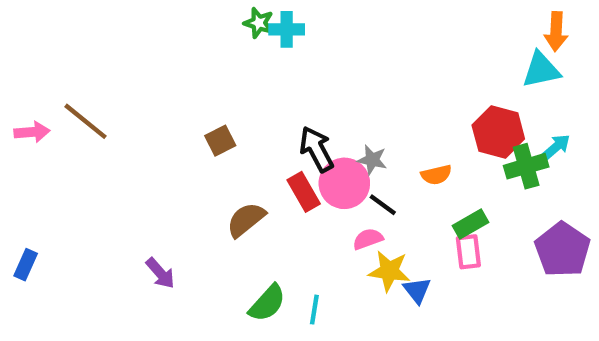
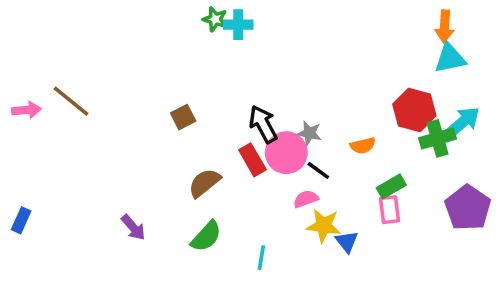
orange arrow: (556, 31) -> (445, 26), moved
cyan arrow: (556, 147) -> (462, 122), size x1.5
green semicircle: (267, 303) -> (206, 236), moved

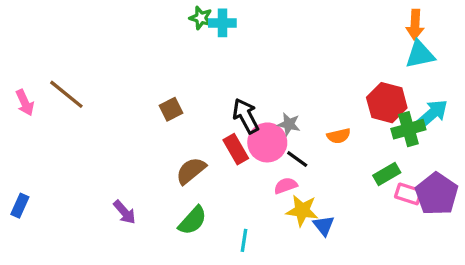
pink arrow: (26, 110) -> (25, 103), turned 70
green rectangle: (391, 186) -> (387, 174), moved
pink rectangle: (389, 210) -> (408, 194), moved, turned -65

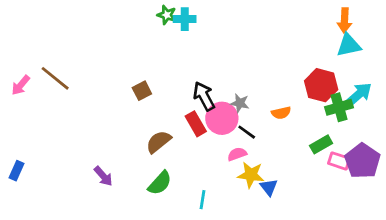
pink arrow: (25, 103) -> (21, 85), turned 65

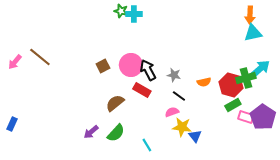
red hexagon: (321, 85) -> (231, 85), moved
pink circle: (222, 118) -> (131, 65), moved
red rectangle: (196, 124) -> (142, 90), turned -30
purple arrow: (103, 176) -> (91, 132), moved, turned 91
cyan line: (203, 200) -> (147, 145), turned -40

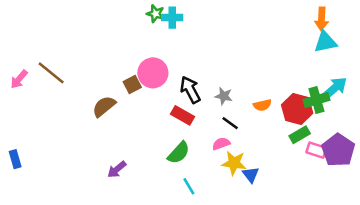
pink circle: (131, 65) -> (153, 73), moved
brown semicircle: (115, 103) -> (104, 106), moved
blue rectangle: (12, 124) -> (15, 159), turned -40
green semicircle: (116, 133) -> (179, 153), moved

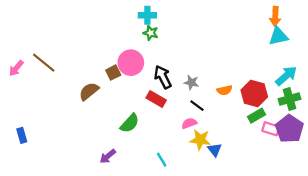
green star: (155, 14) -> (151, 33), moved
green cross: (316, 100) -> (289, 99), moved
green semicircle: (179, 153) -> (130, 123), moved
blue rectangle: (15, 159) -> (22, 135), moved
purple arrow: (117, 169) -> (108, 156), moved

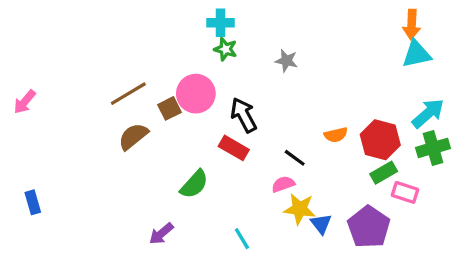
brown line: (44, 63) -> (128, 94), moved, turned -70
gray star: (191, 82) -> (286, 61), moved
purple pentagon: (289, 129) -> (369, 227), moved

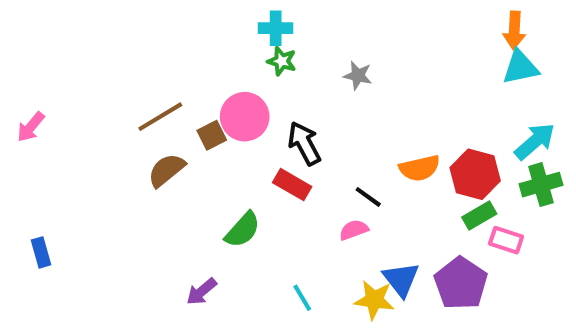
orange semicircle: (336, 135) -> (420, 168), size x1.4
yellow star: (300, 209) -> (374, 300), moved
blue triangle: (321, 224) -> (401, 279), size x1.4

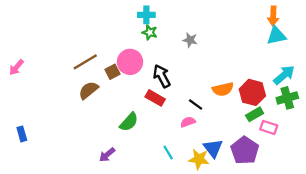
cyan line: (302, 298) -> (168, 153), moved

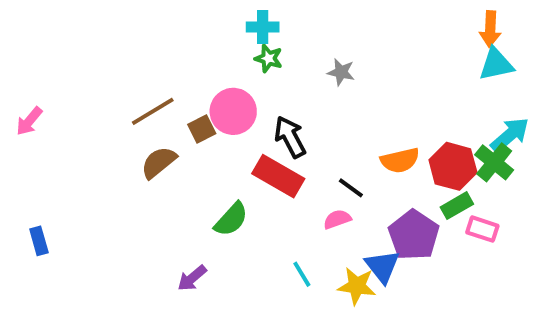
red rectangle: (155, 98) -> (278, 176), size x1.4
green cross: (287, 98) -> (494, 162), moved, turned -35
purple pentagon: (245, 150) -> (414, 235), moved

